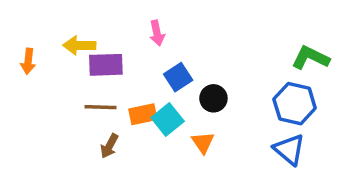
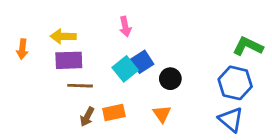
purple rectangle: (106, 65) -> (69, 60), moved
orange rectangle: (143, 114) -> (114, 112), moved
cyan square: (168, 120) -> (125, 69), moved

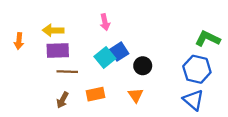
brown arrow: (87, 117) -> (63, 100), moved

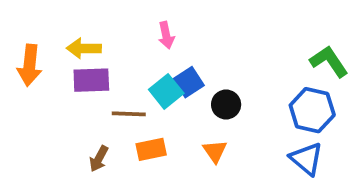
green L-shape: (208, 39) -> (329, 61), turned 30
orange arrow: (19, 41) -> (30, 65), size x1.5
brown line: (67, 72) -> (129, 114), moved

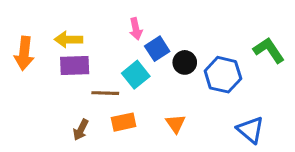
blue square: (189, 82) -> (157, 49), moved
black circle: (226, 104) -> (185, 62), moved
blue hexagon: (312, 110) -> (223, 75), moved

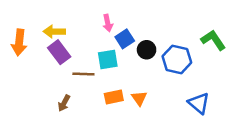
purple rectangle: (75, 66) -> (59, 52), turned 55
cyan square: (136, 75) -> (108, 59), turned 30
orange rectangle: (124, 122) -> (114, 97), moved

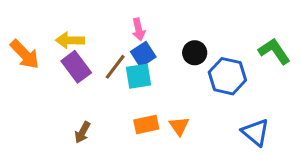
blue square: (125, 39) -> (143, 54), moved
orange arrow: (19, 42) -> (25, 54), turned -50
black circle: (147, 50) -> (195, 53), moved
brown line: (83, 74) -> (115, 67), moved, turned -55

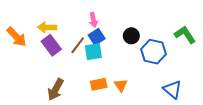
brown arrow: (82, 132) -> (56, 89), size x1.5

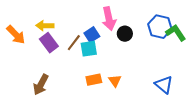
pink arrow: (93, 20) -> (109, 19), moved, size x1.6
blue hexagon: (153, 52) -> (160, 27), moved
brown arrow: (56, 89) -> (41, 85), moved

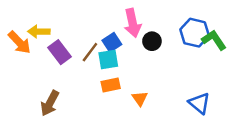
yellow arrow: (45, 26) -> (39, 31), moved
orange rectangle: (94, 80) -> (111, 85), moved

